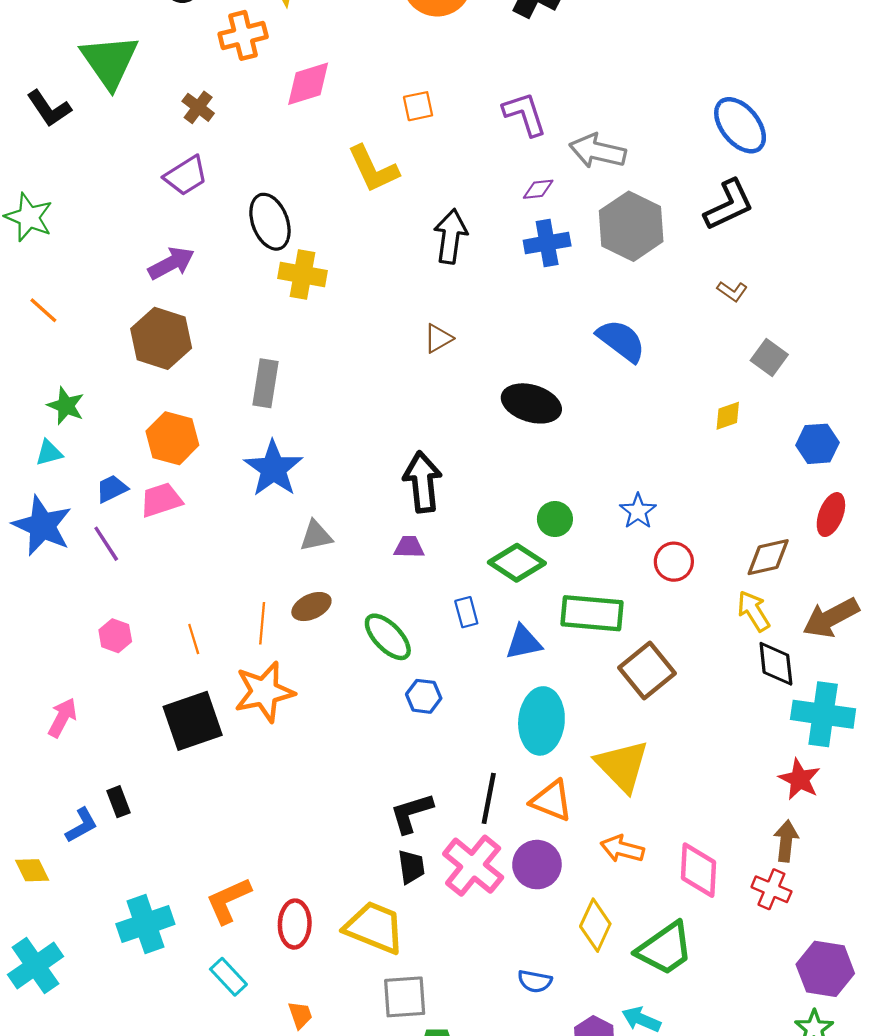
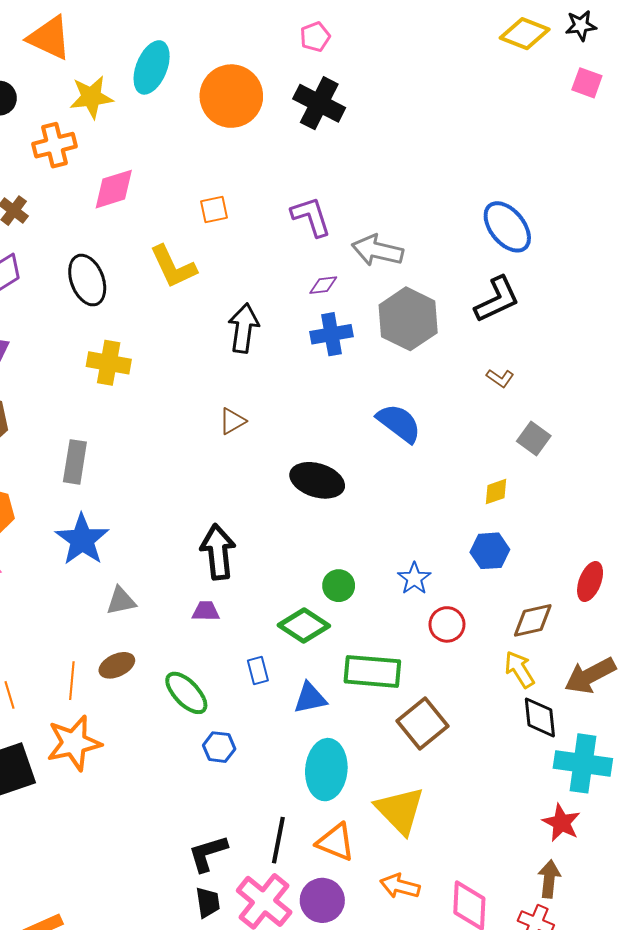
black ellipse: (270, 222) -> (87, 280), moved
blue hexagon: (817, 444) -> (490, 551), moved

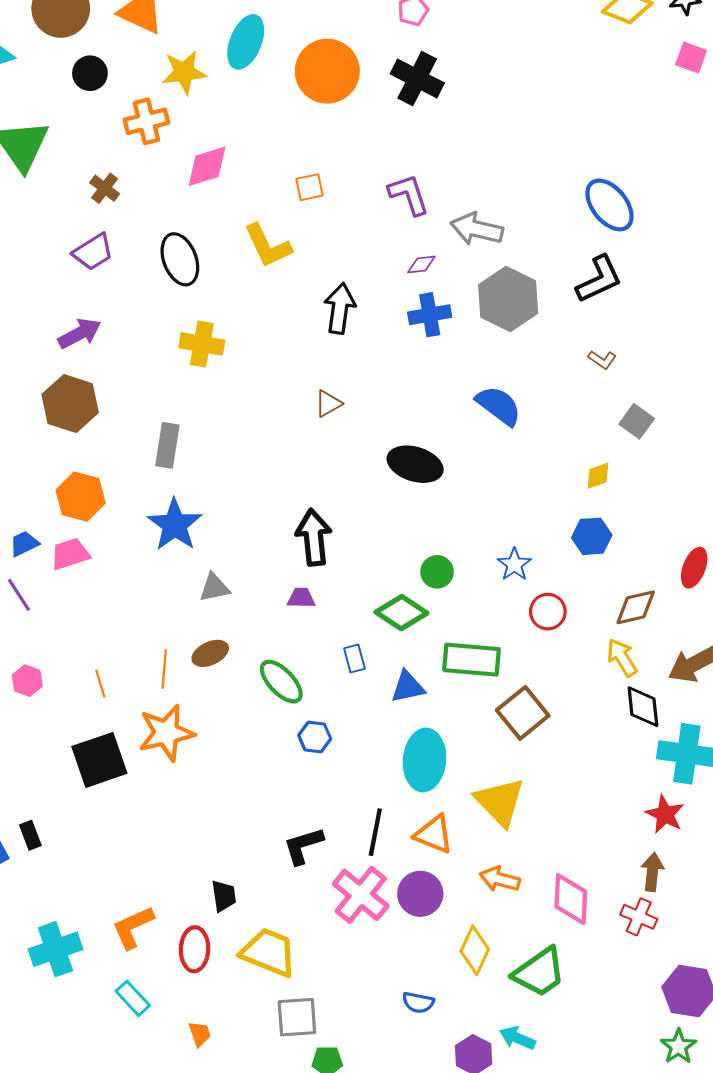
black trapezoid: (208, 902) -> (224, 896), moved

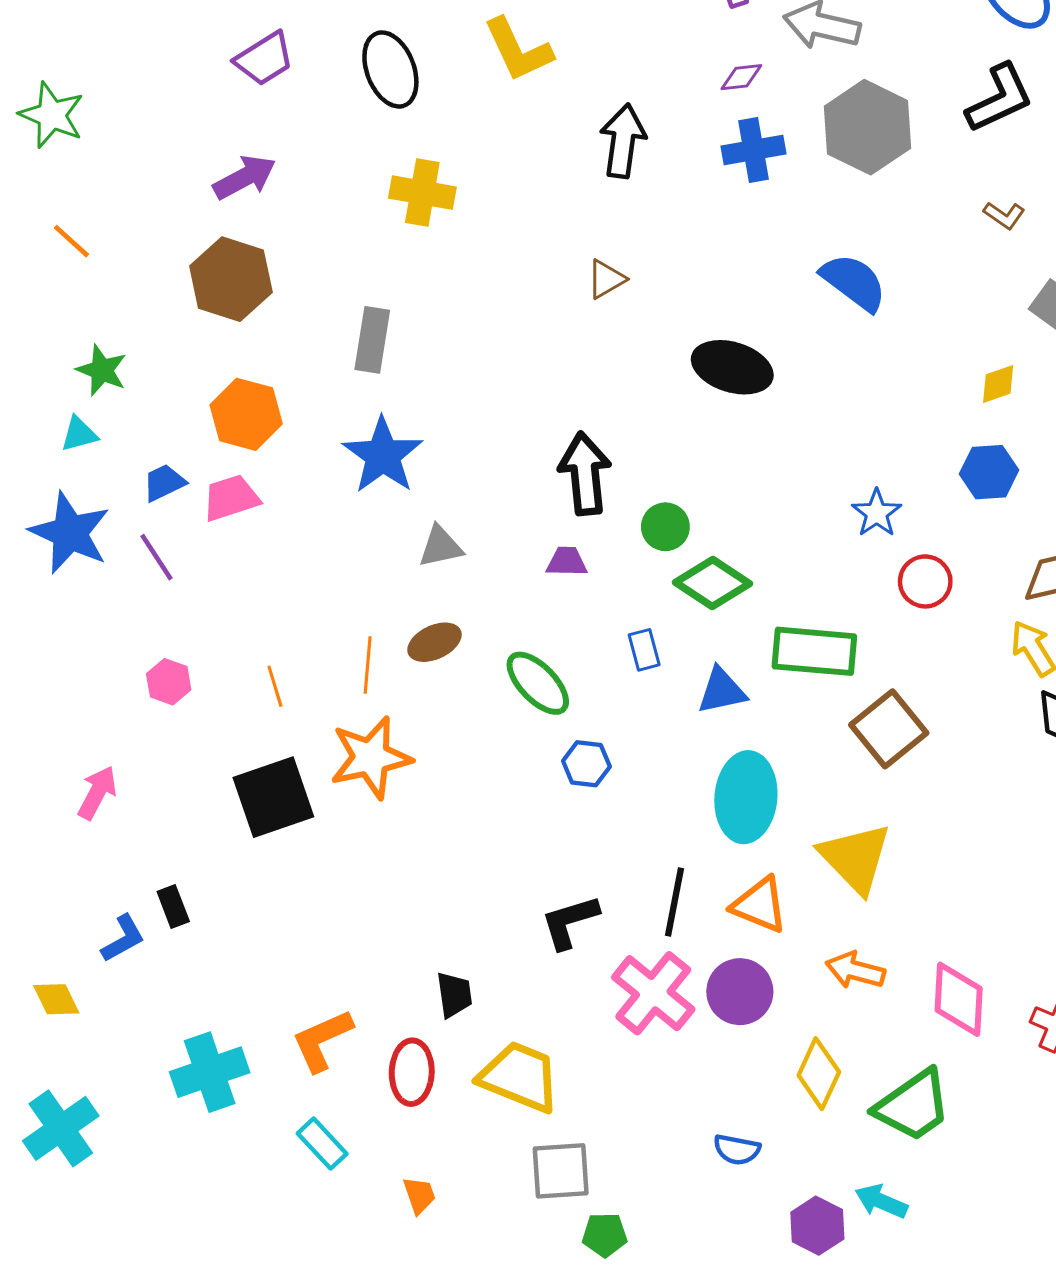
green circle: (437, 572) -> (665, 527), moved

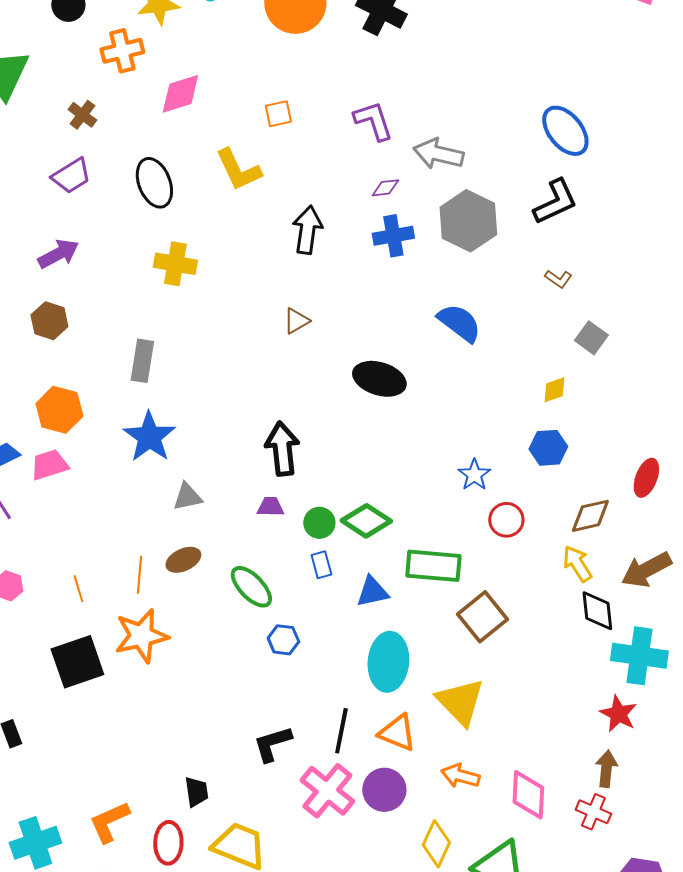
brown hexagon: (231, 279) -> (49, 321), size x0.7
green circle: (665, 527) -> (319, 523), moved

